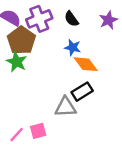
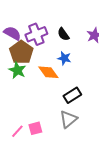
orange diamond: (86, 64) -> (48, 72), moved
gray triangle: (65, 107) -> (68, 119), moved, turned -36

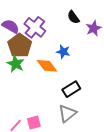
purple cross: (36, 34) -> (35, 27), turned -30
black semicircle: (63, 34) -> (73, 17), moved

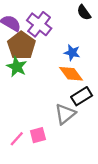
orange diamond: (47, 66) -> (71, 74), moved
gray triangle: (67, 113) -> (65, 114), moved

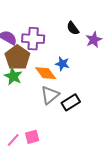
purple cross: (39, 24) -> (33, 39), turned -35
orange diamond: (71, 74) -> (46, 73), moved
gray triangle: (65, 114) -> (50, 95), moved

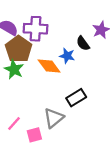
black semicircle: (73, 28) -> (83, 43), moved
gray triangle: (50, 95) -> (54, 118), moved
pink line: (13, 140) -> (14, 124), moved

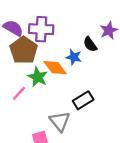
green star: (14, 69) -> (38, 77), moved
gray triangle: (54, 118) -> (60, 121), turned -30
pink line: (14, 124) -> (19, 93), moved

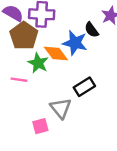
blue star: (74, 57) -> (75, 43), size x1.5
pink line: (19, 93) -> (19, 80), turned 56

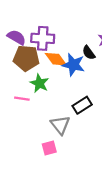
brown pentagon: (24, 36) -> (26, 58), turned -30
orange diamond: (56, 54) -> (56, 59), moved
pink square: (40, 126) -> (49, 148), moved

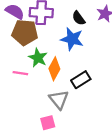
black semicircle: (89, 53) -> (79, 18), moved
orange diamond: (56, 59) -> (54, 69), moved, turned 65

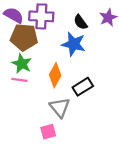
green star: (38, 58) -> (22, 64), moved

